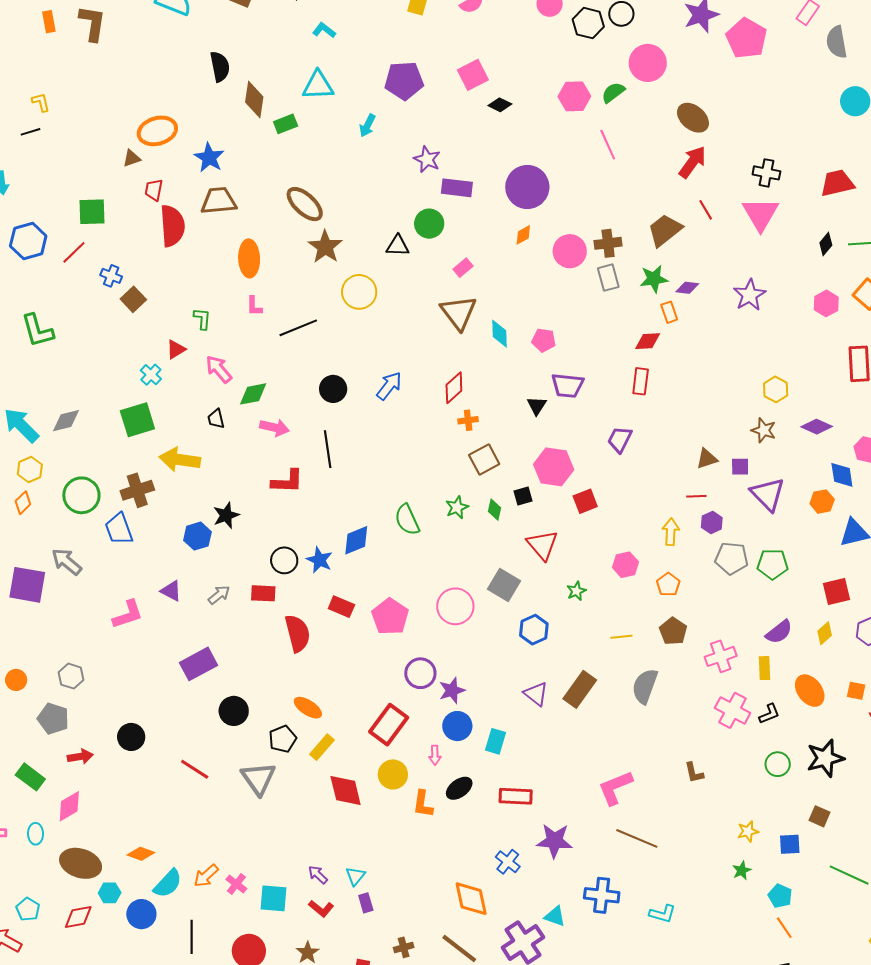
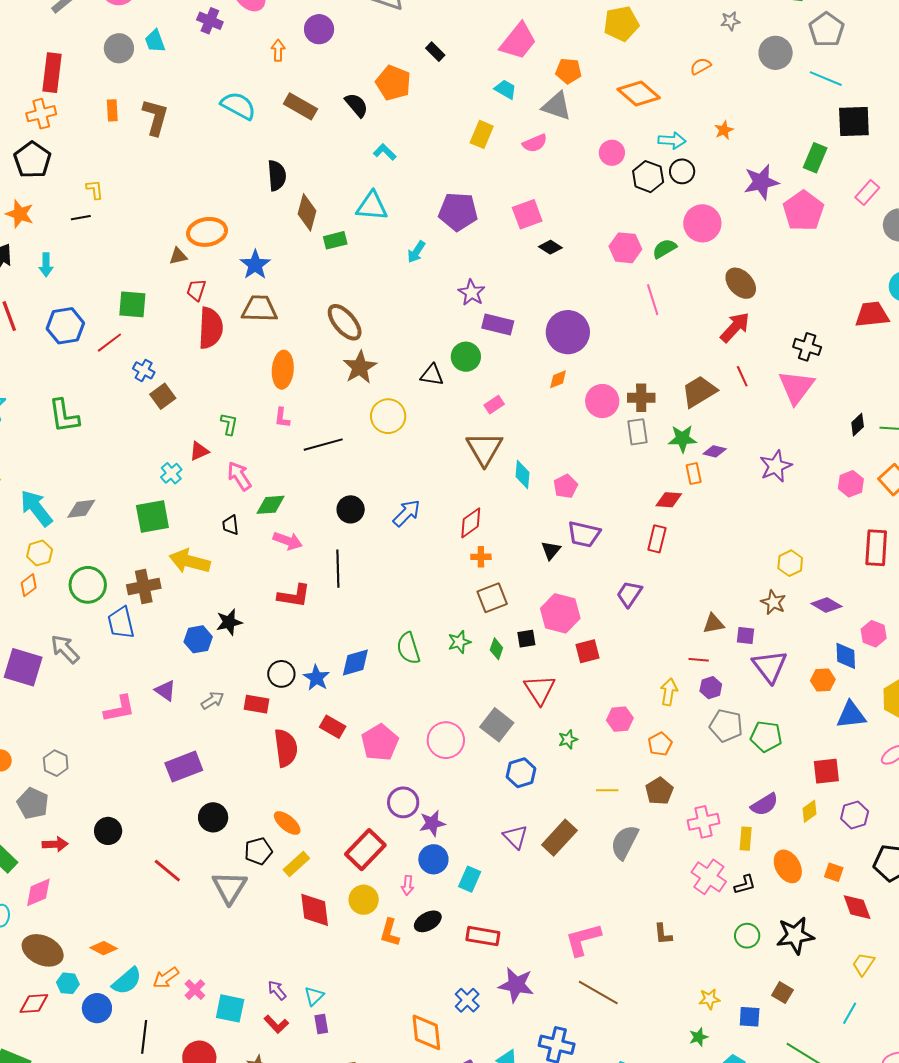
red trapezoid: (837, 183) -> (872, 315), moved
pink pentagon: (544, 340) -> (566, 486), turned 30

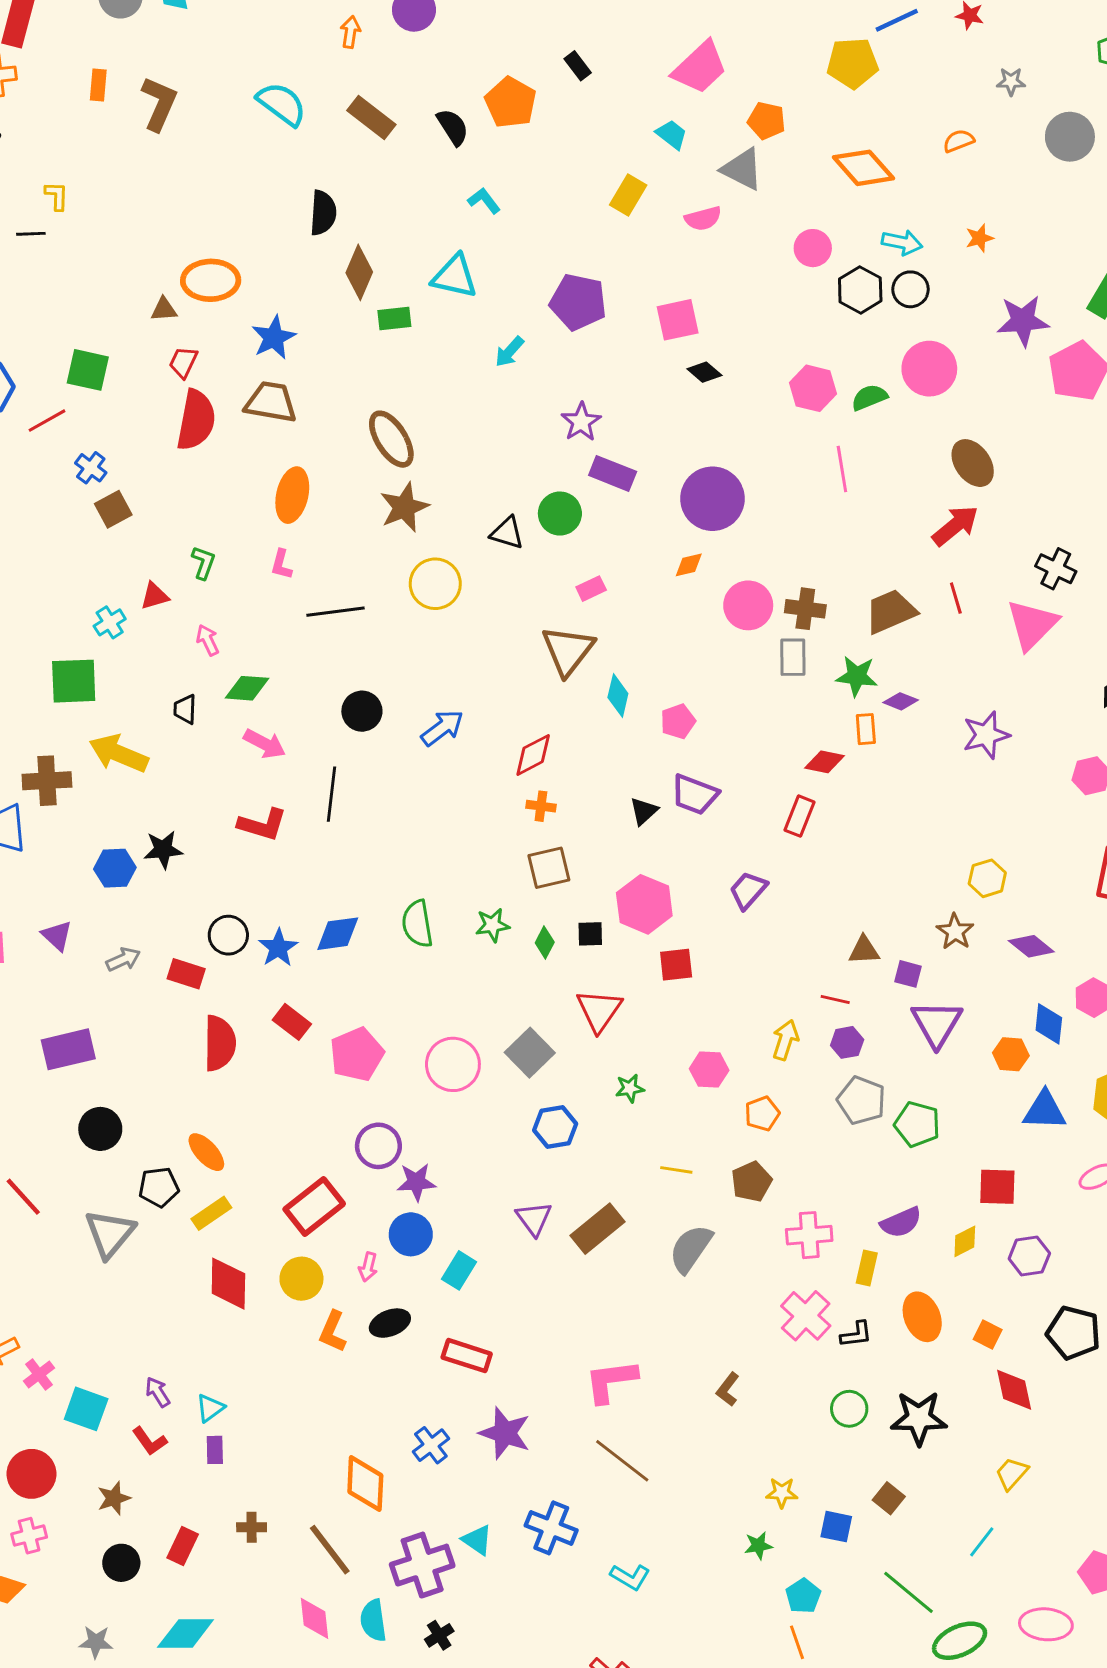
pink arrow: (239, 476) -> (208, 640), size x0.7
brown L-shape: (663, 934) -> (728, 1389), turned 35

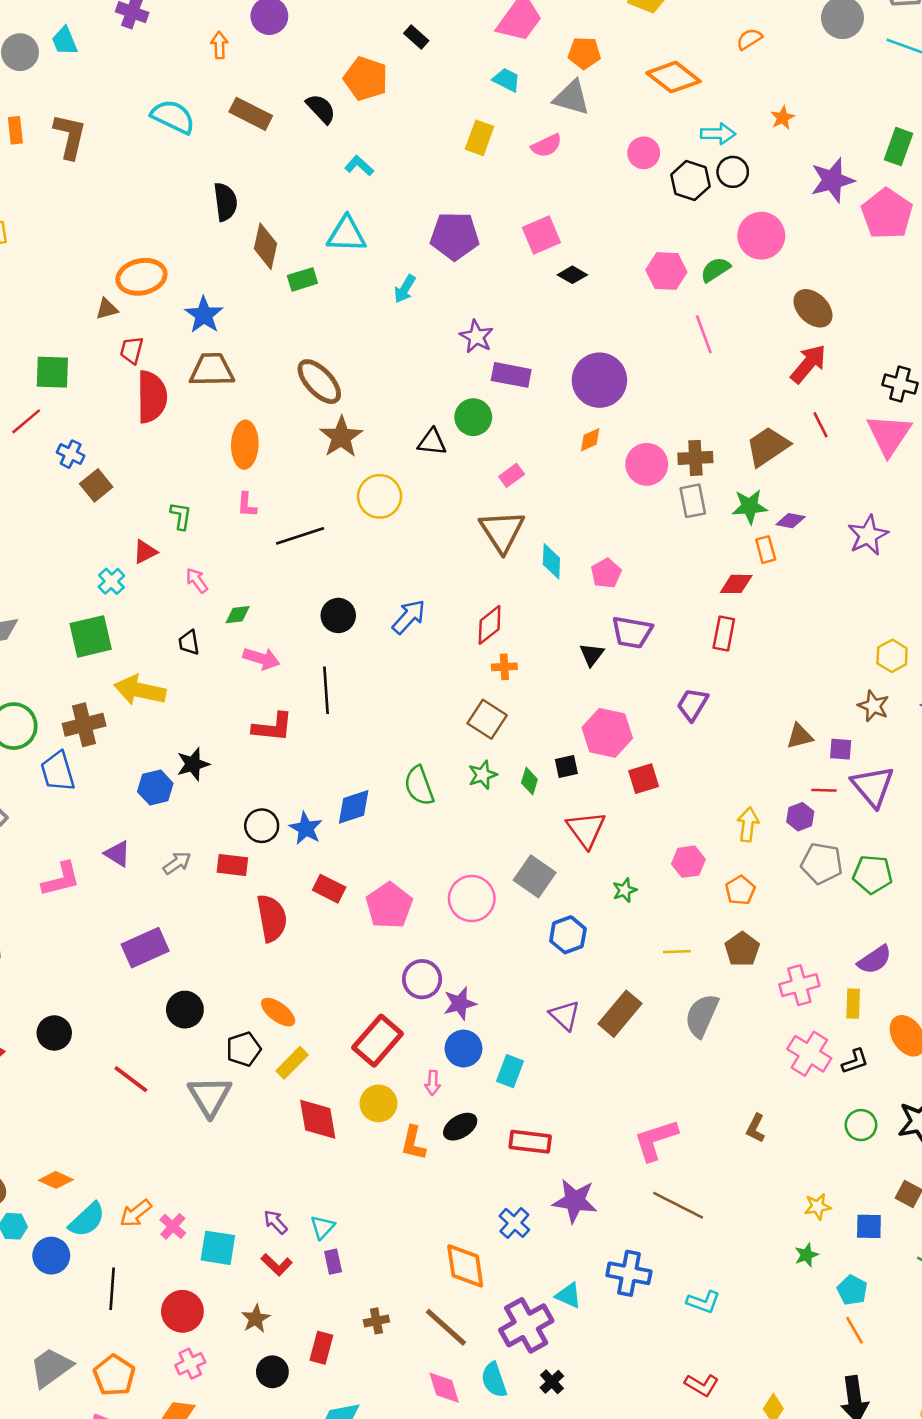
green diamond: (247, 688) -> (238, 615), size x0.7
brown square: (549, 868) -> (487, 719), moved, turned -33
red line: (835, 999) -> (824, 790), moved

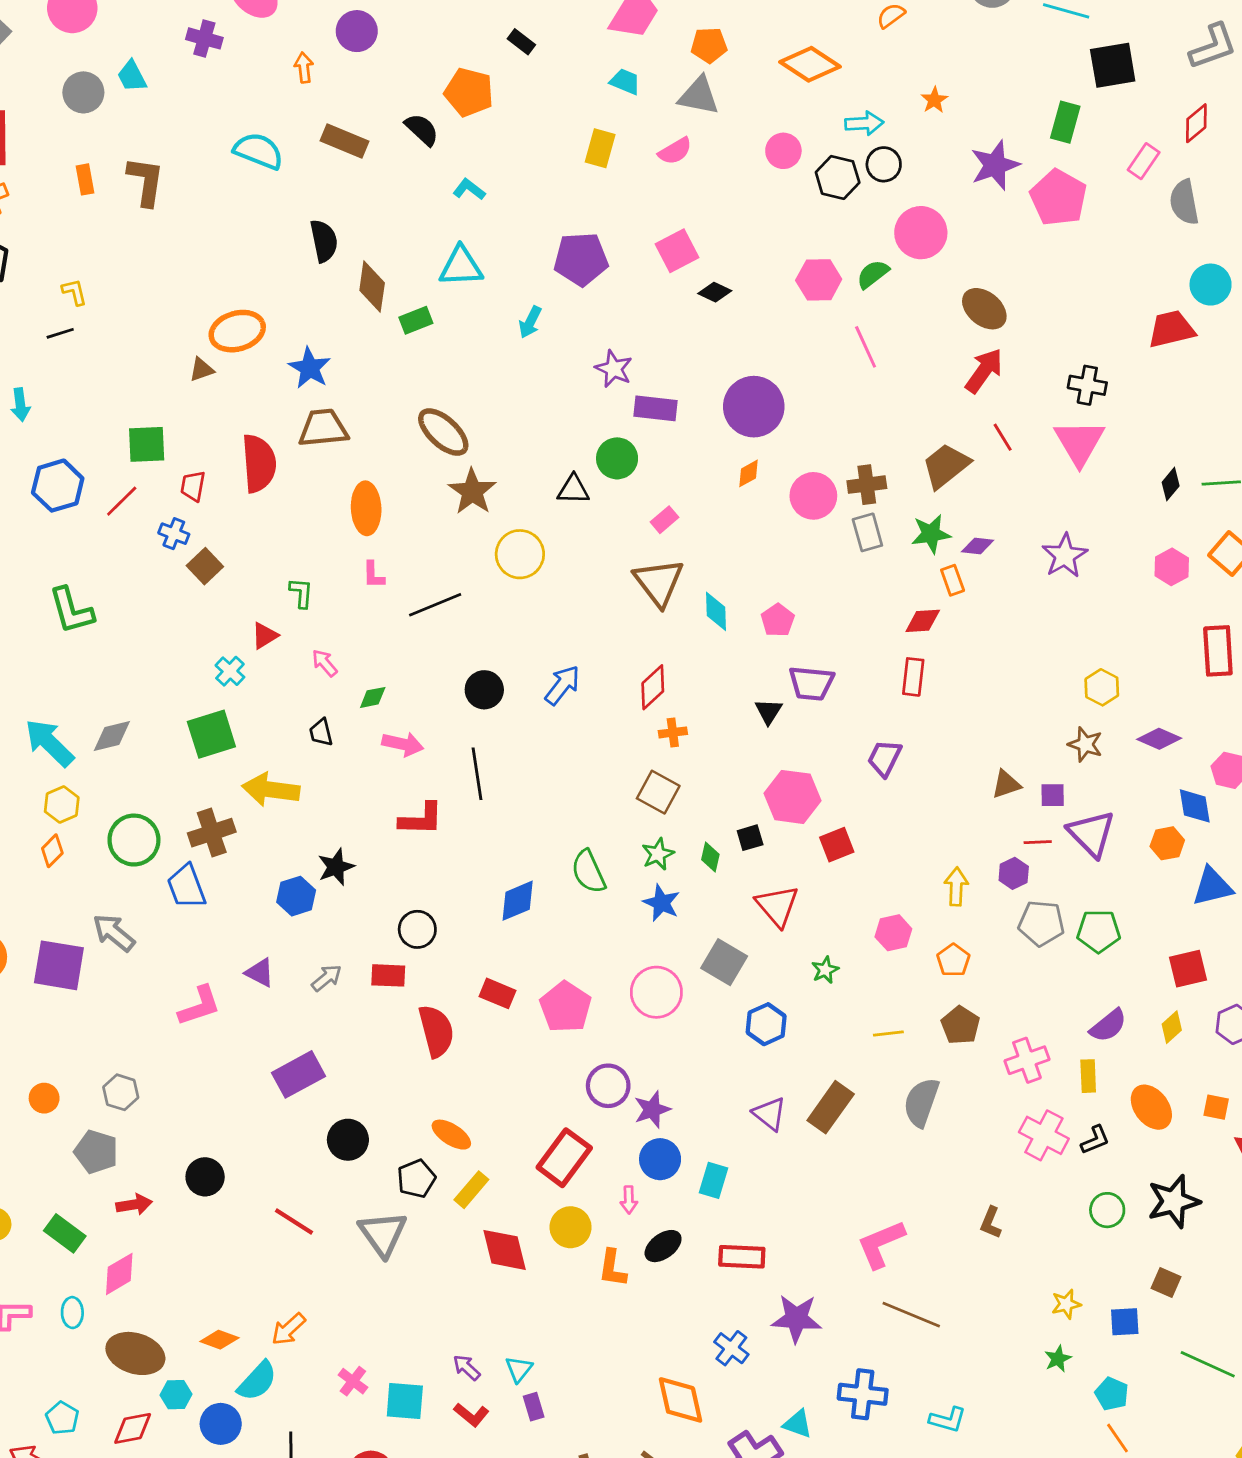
red trapezoid: (132, 350) -> (193, 486), moved
blue star: (306, 828) -> (661, 903), moved
orange arrow: (136, 1213) -> (288, 1329), moved

